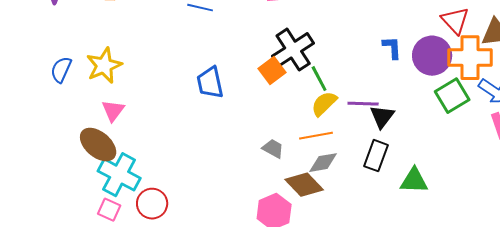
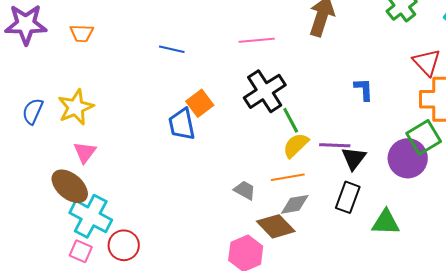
purple circle: (432, 56) -> (408, 158), moved
orange square: (272, 71) -> (200, 103), moved

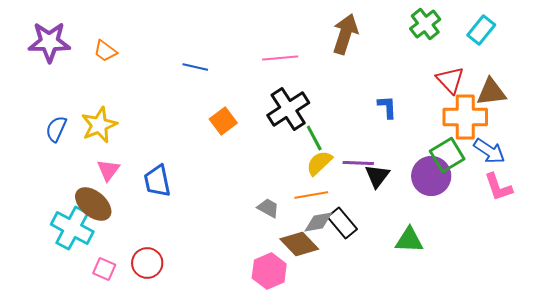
orange trapezoid: (82, 33) -> (105, 51), turned 35
blue trapezoid: (182, 124) -> (157, 181), moved
black rectangle: (348, 197) -> (342, 223), moved, turned -60
cyan cross: (91, 216) -> (72, 228), moved

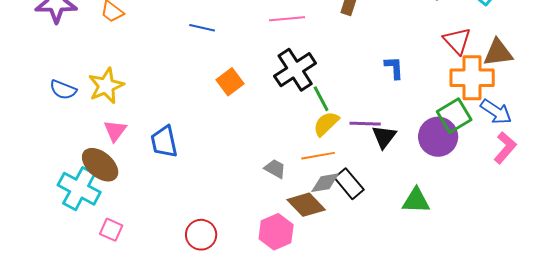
blue semicircle: (56, 129) -> (63, 90), turned -92
pink L-shape: (498, 187) -> (505, 148), turned -120
red circle: (147, 263) -> (201, 235), moved

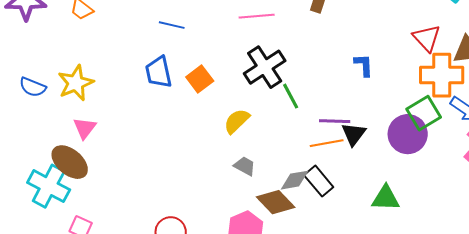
yellow semicircle: (326, 124) -> (237, 121), moved
blue trapezoid: (164, 142) -> (159, 72), moved
orange line: (318, 156) -> (327, 143), moved

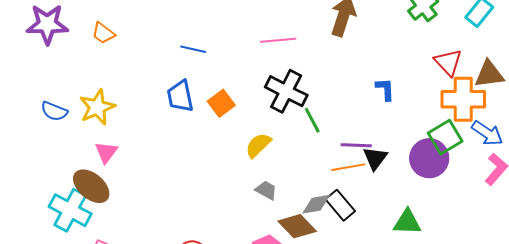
black cross: (265, 67) -> (286, 91), turned -30

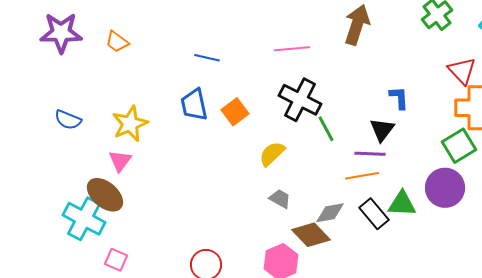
yellow star: (97, 107) -> (130, 124), moved
black triangle: (375, 158) -> (382, 130), moved
purple circle: (429, 158) -> (445, 188), moved
black rectangle: (340, 205) -> (374, 214), moved
green triangle: (407, 222) -> (402, 204), moved

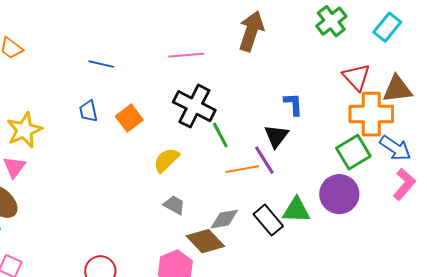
blue trapezoid: (194, 105) -> (88, 111), size x0.7
purple line: (370, 154) -> (264, 160), turned 56
orange line: (362, 176) -> (242, 169), moved

